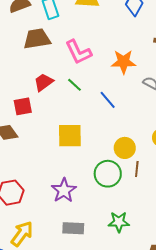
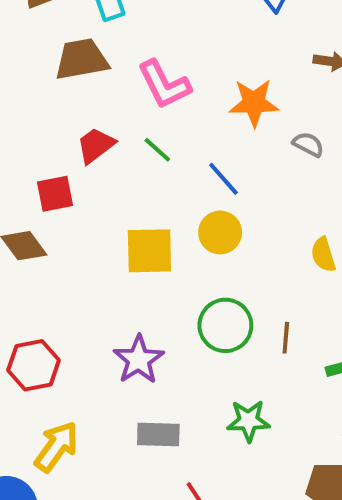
yellow circle: (125, 148) -> (220, 232), moved
brown line: (137, 169) -> (286, 338), moved

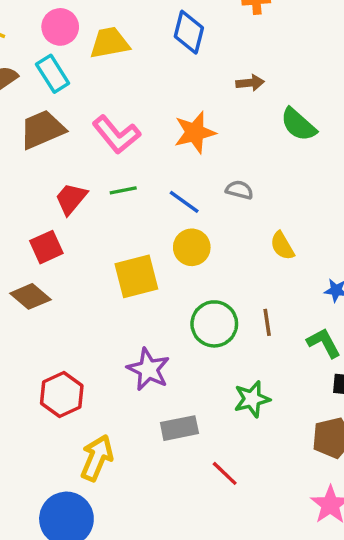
gray semicircle: (308, 144) -> (239, 190), moved
green line: (157, 150) -> (123, 190), turned -40

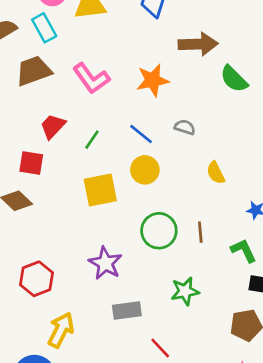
brown arrow: (250, 83) -> (198, 44), size x1.8
green line: (123, 190) -> (92, 140), moved, turned -48
red square: (46, 247) -> (31, 163), turned 30

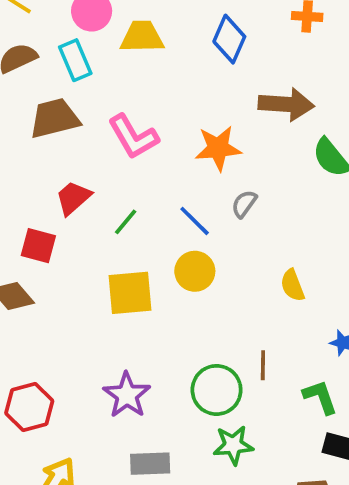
gray semicircle: (185, 127) -> (244, 204), moved, turned -78
green circle: (159, 231) -> (217, 390), moved

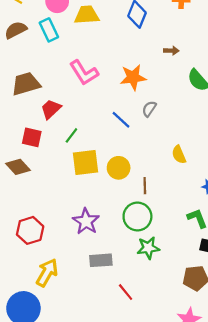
brown arrow: (286, 104) -> (171, 51), size x0.5
brown trapezoid: (54, 118) -> (26, 84), moved
green line: (126, 222) -> (71, 135), moved
yellow circle: (195, 271) -> (119, 168), moved
brown line: (263, 365) -> (145, 186), moved

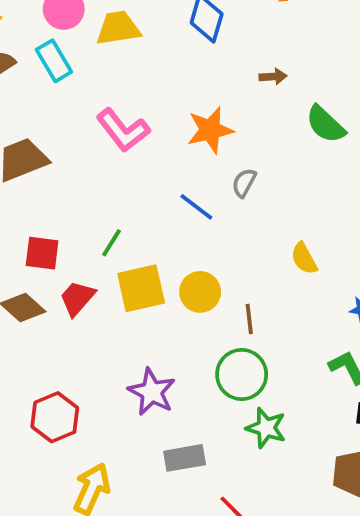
red trapezoid: (51, 109) -> (77, 298), moved
green star: (148, 248) -> (266, 428), turned 30

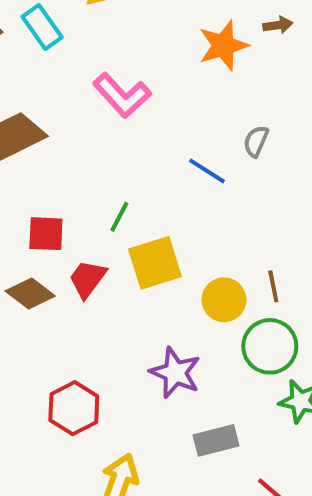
orange star: (210, 130) -> (223, 45), moved
yellow circle: (200, 292) -> (224, 300), moved

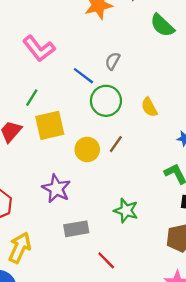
pink L-shape: (122, 95) -> (39, 49), moved
brown line: (273, 286) -> (116, 144), turned 42
green circle: (270, 346) -> (106, 101), moved

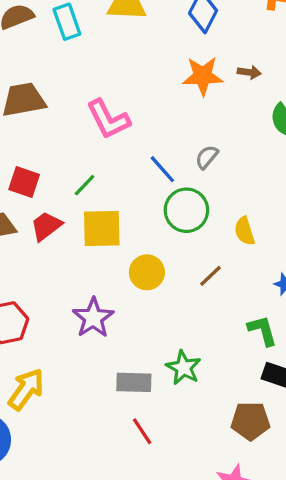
brown line: (116, 144) -> (211, 276), moved
gray rectangle: (76, 229) -> (134, 382), moved

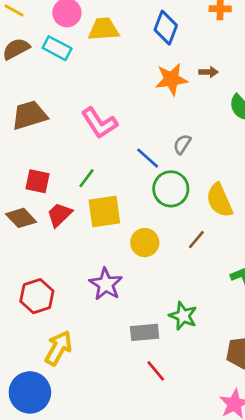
cyan rectangle: (67, 22) -> (57, 48), turned -36
yellow semicircle: (244, 231) -> (219, 200), size x1.5

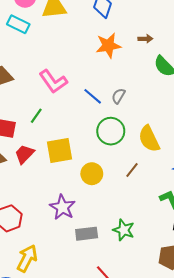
brown arrow: (209, 72) -> (145, 39), moved
blue line: (148, 158) -> (93, 96), moved
green line: (86, 178) -> (36, 116), moved
gray rectangle: (145, 332) -> (87, 234), moved

